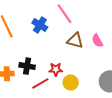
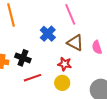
blue cross: (40, 25) -> (48, 34), moved
red star: (56, 69) -> (65, 64), moved

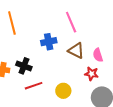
blue cross: (48, 34) -> (49, 42), turned 35
red star: (65, 64) -> (92, 74), moved

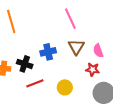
blue cross: (49, 42) -> (48, 52), moved
brown triangle: (76, 51) -> (76, 47), turned 36

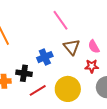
yellow circle: (65, 87) -> (68, 89), size x1.6

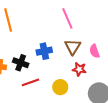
red star: (92, 66) -> (79, 69), moved
yellow circle: (68, 89) -> (60, 87), size x0.6

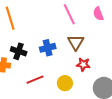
pink semicircle: (94, 51) -> (98, 14), moved
black cross: (21, 63) -> (19, 51), moved

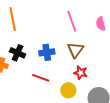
red line: (35, 80) -> (41, 78), moved, turned 36
yellow circle: (65, 83) -> (68, 90), moved

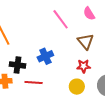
brown triangle: (75, 50) -> (86, 41), moved
red line: (41, 78) -> (34, 83), moved

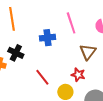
blue cross: (45, 56) -> (48, 38), moved
red line: (34, 83) -> (42, 77), moved, turned 30

